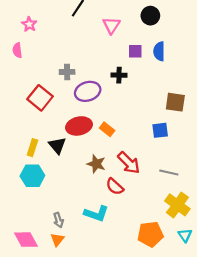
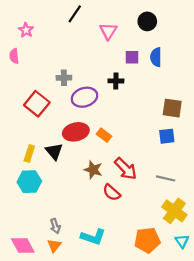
blue square: (160, 130) -> (167, 136), moved
cyan L-shape: (96, 214) -> (93, 237), moved

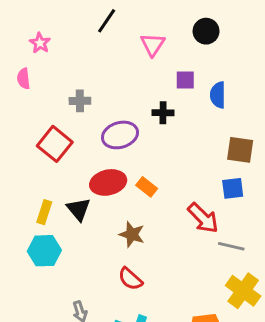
blue semicircle: (156, 57) -> (218, 95), moved
gray cross: (64, 78) -> (80, 101), moved
red arrow: (126, 169) -> (203, 218), moved
red semicircle: (112, 192) -> (130, 279), moved

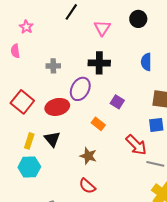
purple square: (185, 80) -> (117, 102), moved, turned 32
black cross: (163, 113) -> (99, 63), moved, size x1.5
purple ellipse: (120, 135) -> (80, 89), turned -45
red square: (55, 144) -> (22, 102), moved
red ellipse: (108, 182) -> (57, 107), moved

